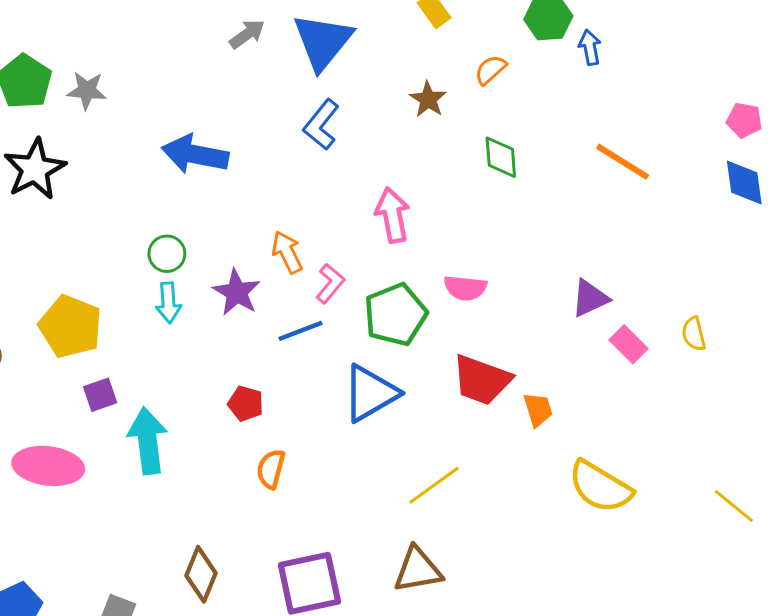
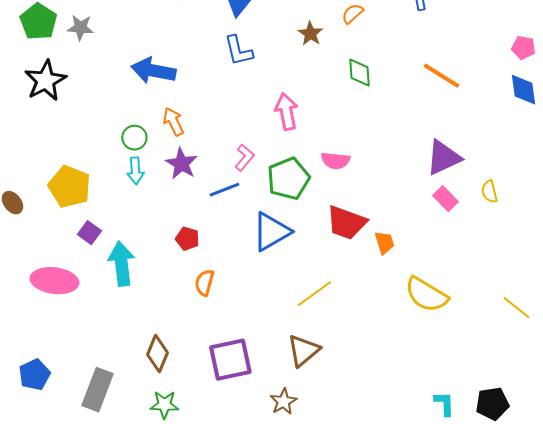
blue L-shape: (321, 125) -> (238, 51), turned -52
orange arrow: (287, 252) -> (173, 122), moved
purple triangle: (590, 298) -> (443, 158), moved, size x1.4
purple square: (100, 395) -> (89, 233), turned -35
brown triangle: (418, 570) -> (303, 351), turned -30

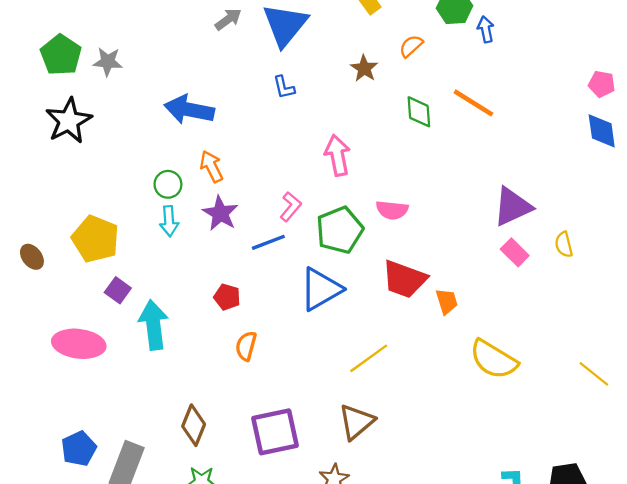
blue L-shape: (238, 51) -> (284, 87), size x0.7
orange line: (441, 76) -> (473, 103), moved
blue pentagon: (34, 375) -> (79, 449), moved

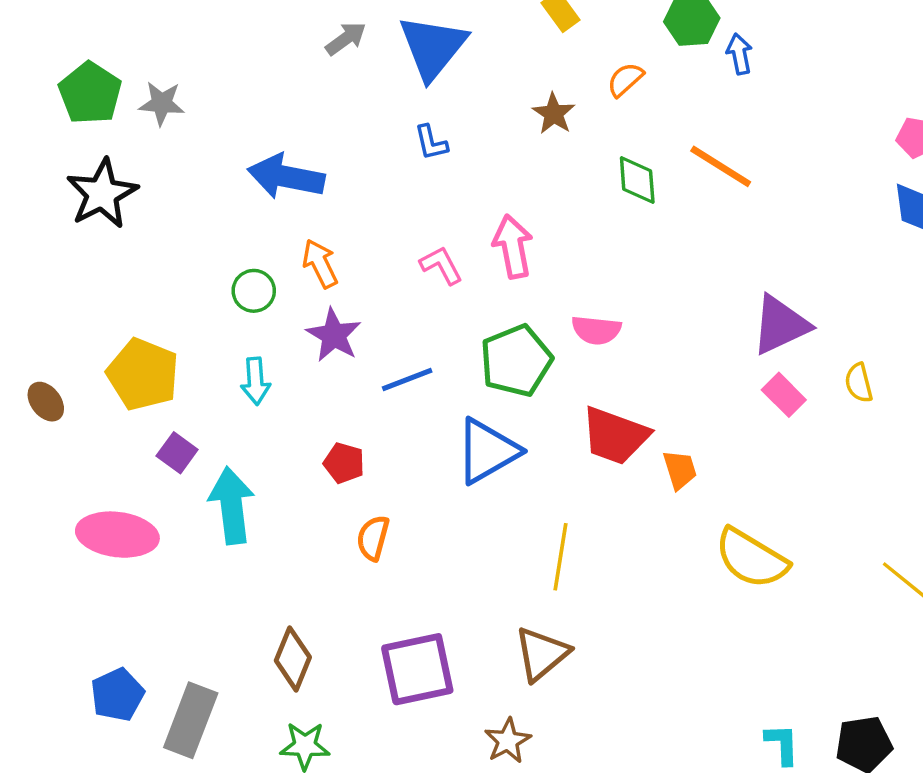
pink L-shape: (291, 207) -> (441, 265), moved, turned -68
cyan arrow: (169, 221) -> (255, 381), moved
yellow line: (369, 358) -> (561, 557), turned -45

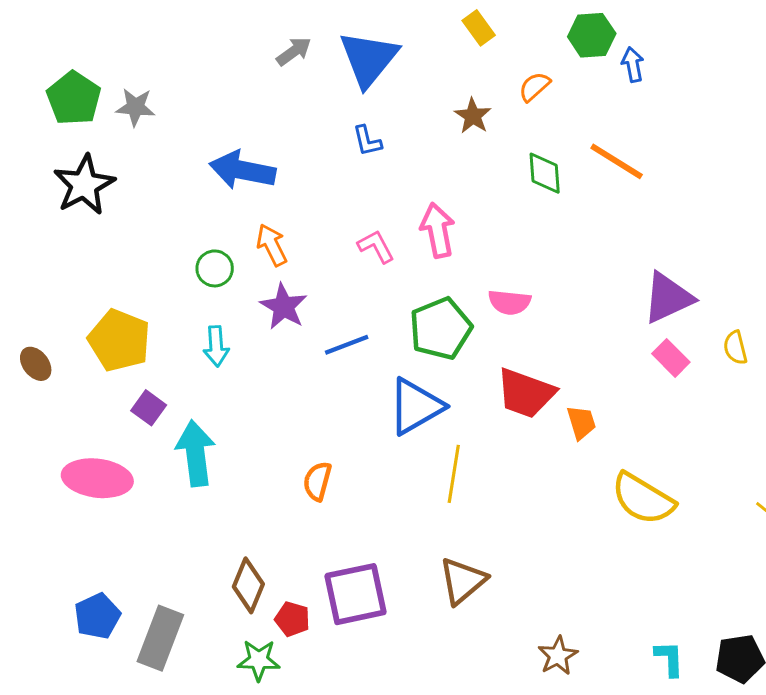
red pentagon: (344, 463) -> (292, 619), moved
yellow line: (561, 557) -> (454, 474), moved
brown star: (508, 741) -> (558, 656), moved

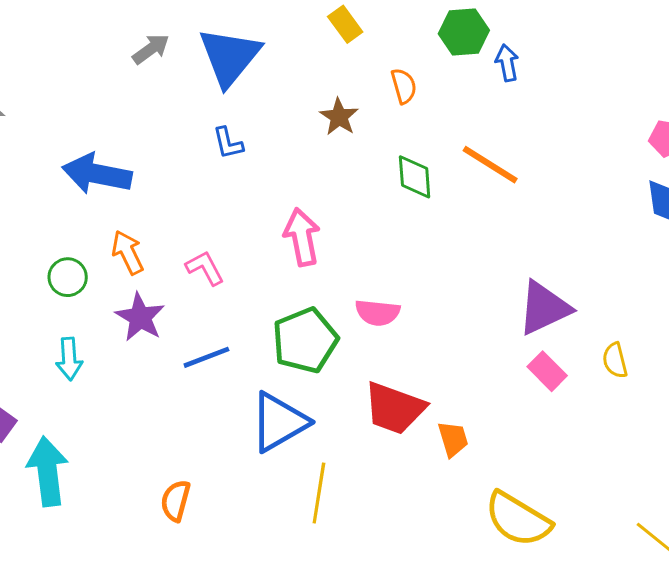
orange semicircle: (534, 87) -> (404, 86), turned 116
pink L-shape: (376, 246) -> (205, 268), moved

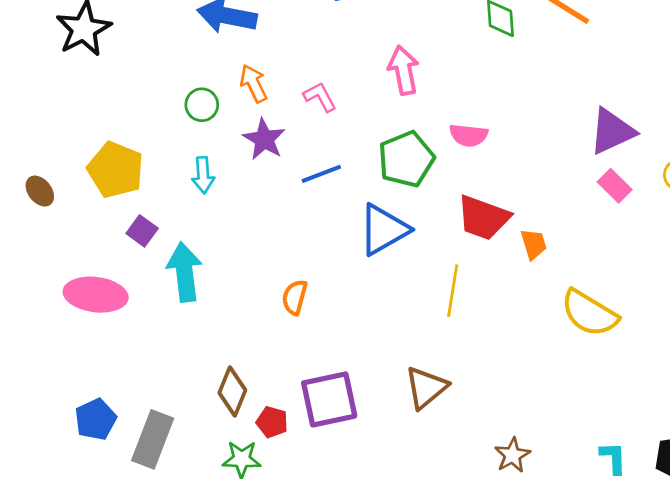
yellow line: (319, 493) -> (453, 291), moved

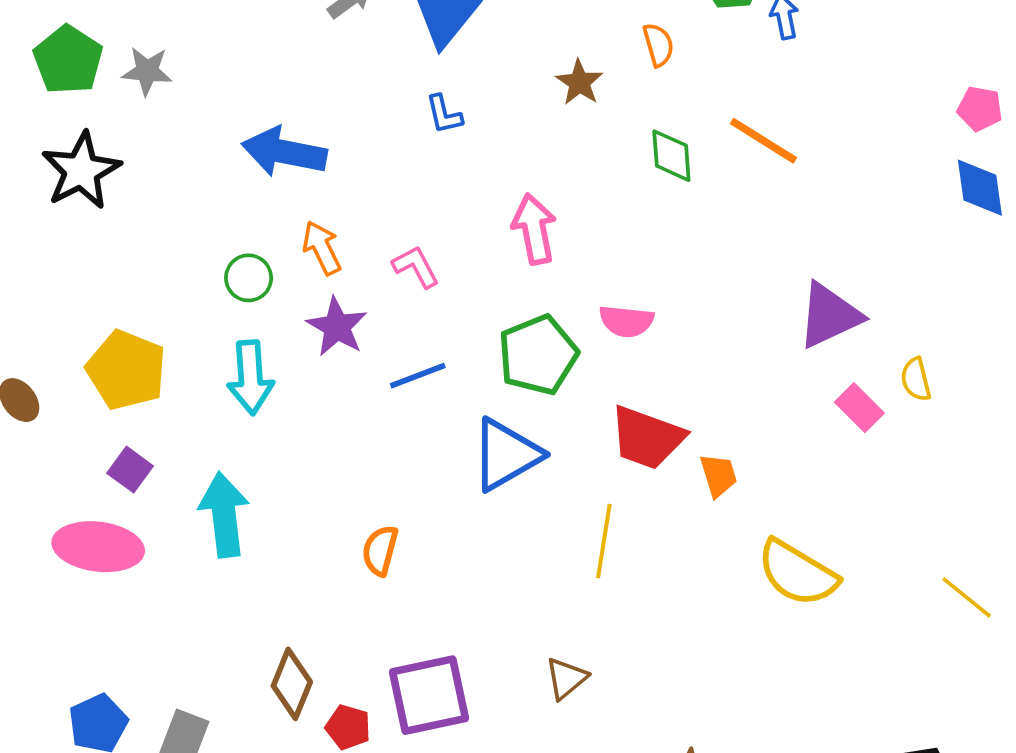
cyan arrow: (203, 175) -> (250, 377), size x1.4
pink rectangle: (615, 186) -> (859, 408), moved
purple square: (142, 231) -> (130, 470), moved
brown triangle: (426, 388) -> (566, 678), size x0.7

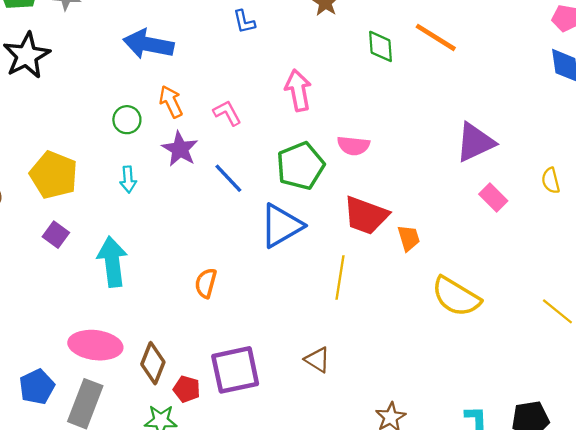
blue line: (418, 376) -> (228, 178), turned 68
cyan arrow: (250, 377) -> (128, 179), size x0.6
yellow semicircle: (916, 379) -> (551, 181), moved
pink ellipse: (98, 547) -> (95, 345), moved
brown triangle: (566, 678) -> (317, 360), turned -48

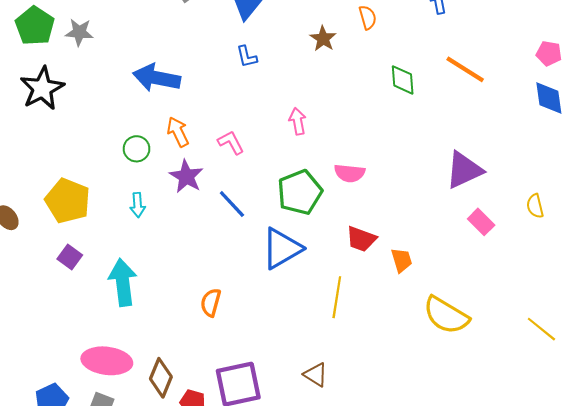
orange line: (436, 37) -> (465, 69), moved
green diamond: (381, 46) -> (403, 80), moved
pink arrow: (298, 90) -> (298, 121), size x0.7
red trapezoid: (366, 215) -> (361, 239), size x0.7

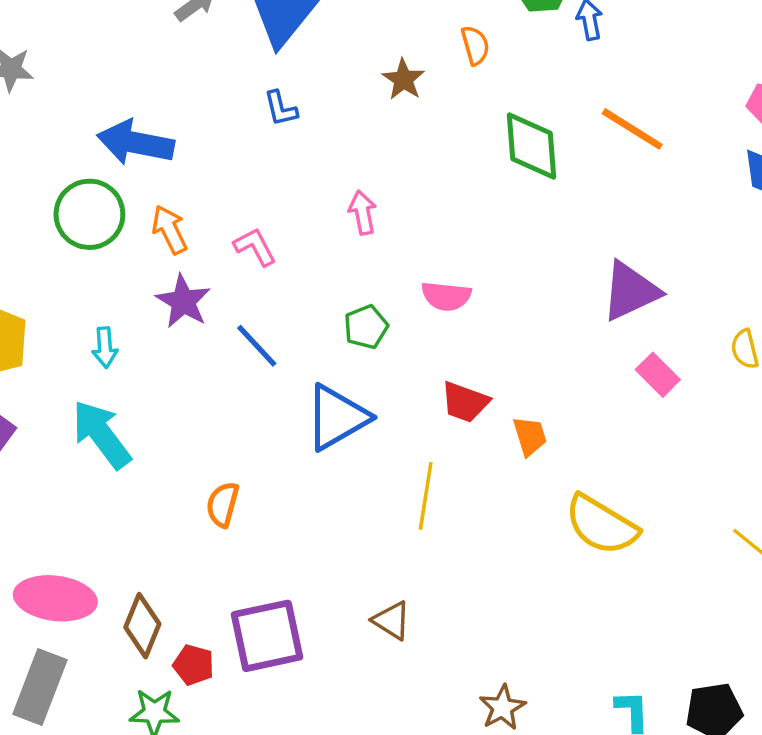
green diamond: (403, 80) -> (531, 146), size x1.4
green circle: (137, 149) -> (89, 214), moved, size x1.6
green pentagon: (300, 192) -> (366, 327), size x0.6
cyan arrow: (123, 282) -> (101, 434), moved, turned -30

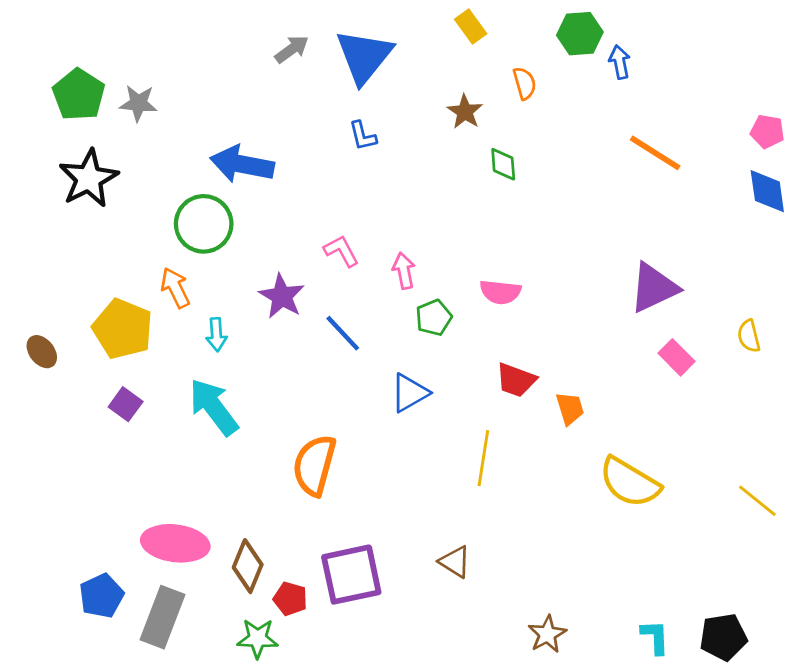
green diamond: (531, 146) -> (503, 164), moved, size x0.6
pink arrow: (363, 213) -> (404, 271), moved
orange arrow: (170, 230) -> (175, 288), moved
blue triangle: (337, 417) -> (410, 393), size x0.7
orange semicircle: (223, 504) -> (314, 465), size x1.6

